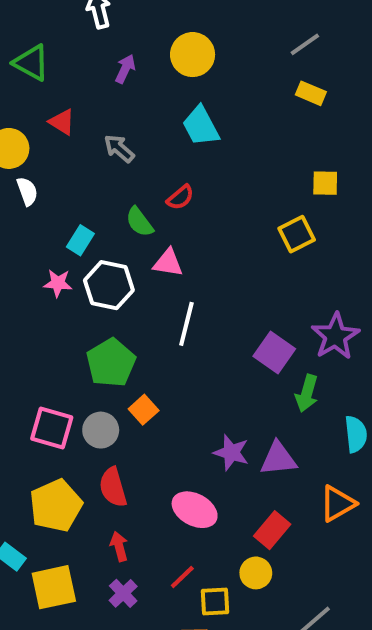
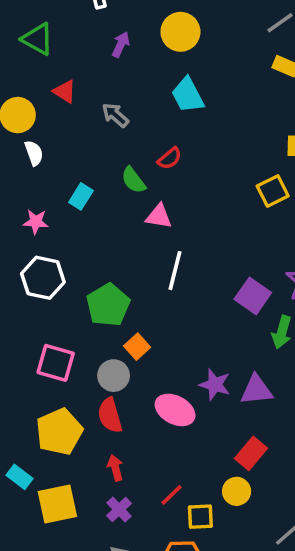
pink star: (58, 283) -> (36, 222), moved
white hexagon: (109, 285) -> (43, 278), moved
gray circle: (101, 430) -> (114, 376), moved
pink ellipse: (195, 510) -> (175, 410), moved

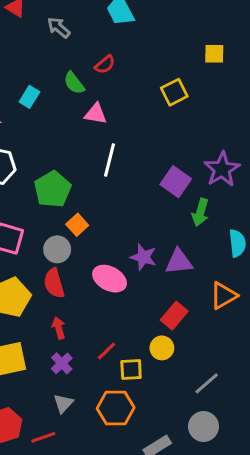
yellow square: (273, 191) -> (174, 92), moved

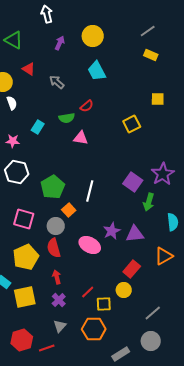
green semicircle: (74, 83) -> (67, 118), turned -63
white line: (110, 160) -> (90, 191), moved
purple star: (143, 257) -> (112, 231), turned 30

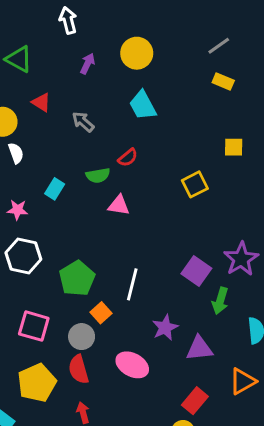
purple star: (112, 231) -> (165, 328), moved

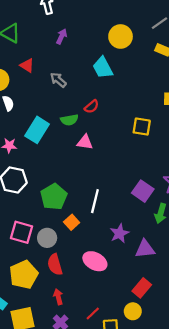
yellow circle: (137, 53) -> (121, 36), moved
yellow square: (195, 184) -> (142, 127), turned 36
cyan rectangle: (55, 189) -> (37, 130), size x1.6
gray circle: (82, 337) -> (47, 238), moved

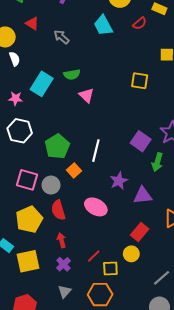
red semicircle: (92, 107) -> (140, 23), moved
pink triangle: (85, 142) -> (86, 95), turned 35

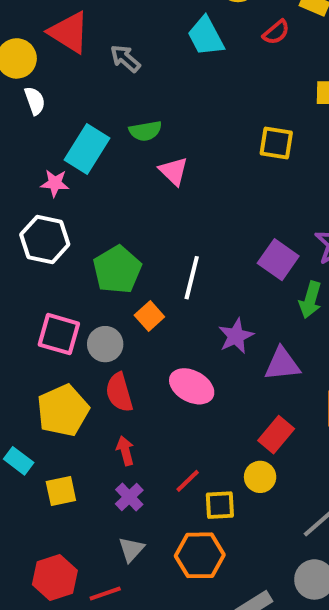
red triangle: (32, 23) -> (69, 32), size x1.6
pink star: (16, 98) -> (55, 183), moved
yellow square: (28, 261) -> (61, 491), size x0.7

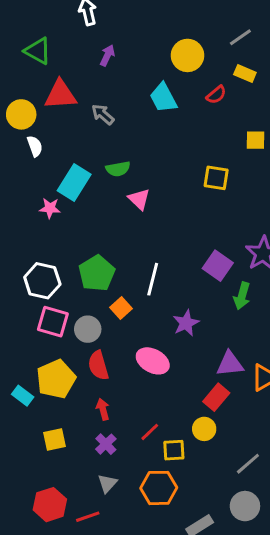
red triangle: (69, 32) -> (60, 95), turned -36
white hexagon: (45, 239) -> (42, 281), moved
purple triangle: (282, 364) -> (230, 364), moved
cyan rectangle: (19, 461) -> (23, 396), moved

